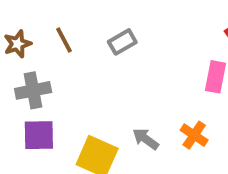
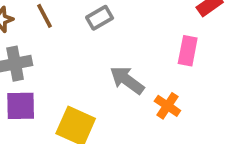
gray arrow: (146, 139) -> (127, 80), moved, size x1.4

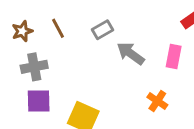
gray arrow: (127, 80) -> (131, 53), moved

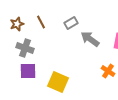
gray cross: (34, 67) -> (25, 48), turned 30

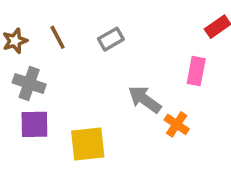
gray arrow: (90, 39) -> (145, 99), moved
yellow square: (58, 82) -> (88, 144), turned -30

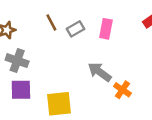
brown line: (58, 37) -> (51, 22), moved
pink rectangle: (196, 71) -> (106, 29), moved

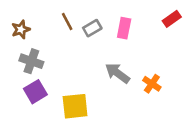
purple square: (21, 90) -> (35, 92), turned -30
orange cross: (122, 90) -> (152, 84), moved

